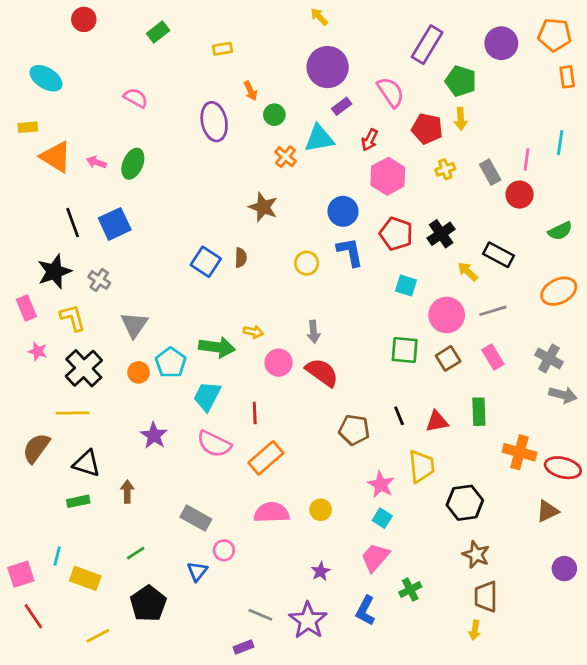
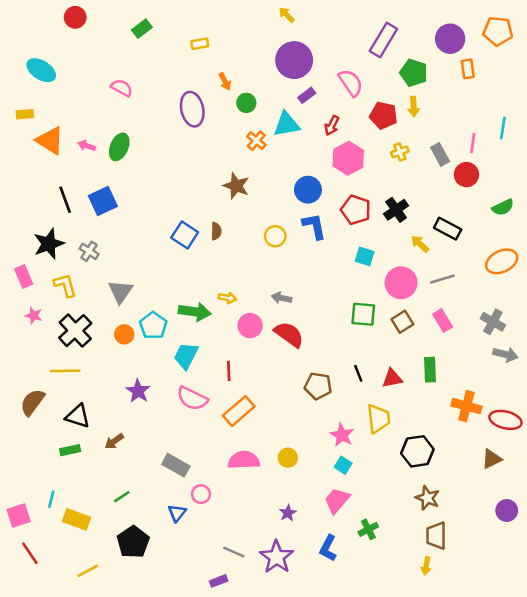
orange rectangle: (567, 77) -> (468, 69), moved
gray arrow: (314, 332) -> (282, 298), turned 108
brown arrow: (127, 492) -> (114, 441), turned -126

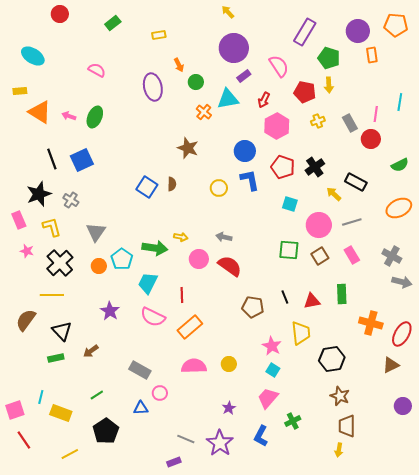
black triangle: (78, 416) -> (62, 331), turned 30
red ellipse: (505, 420) -> (402, 334), turned -75
blue triangle: (177, 513) -> (141, 408), turned 49

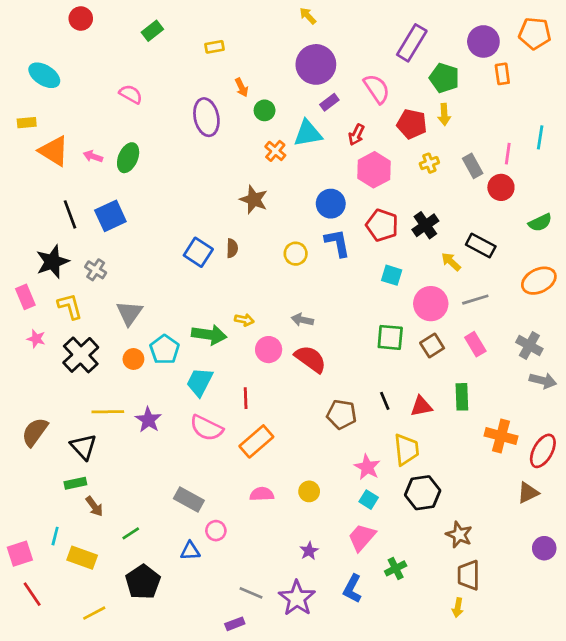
yellow line: (52, 295) -> (108, 412), moved
brown arrow: (91, 351) -> (94, 506), moved, turned -91
black hexagon: (332, 359) -> (423, 493), moved
pink semicircle: (194, 366) -> (262, 494), size x0.7

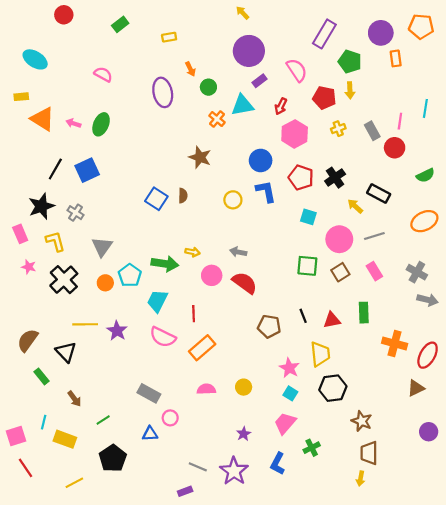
black line: (70, 214) -> (55, 169), turned 50
green rectangle: (75, 483) -> (41, 376), moved, turned 63

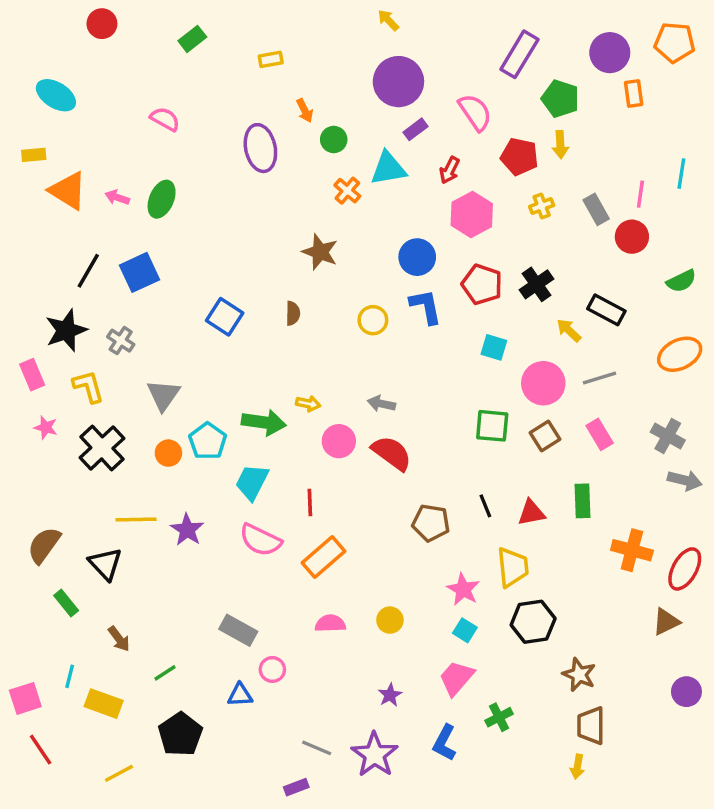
blue square: (156, 199) -> (225, 317), moved

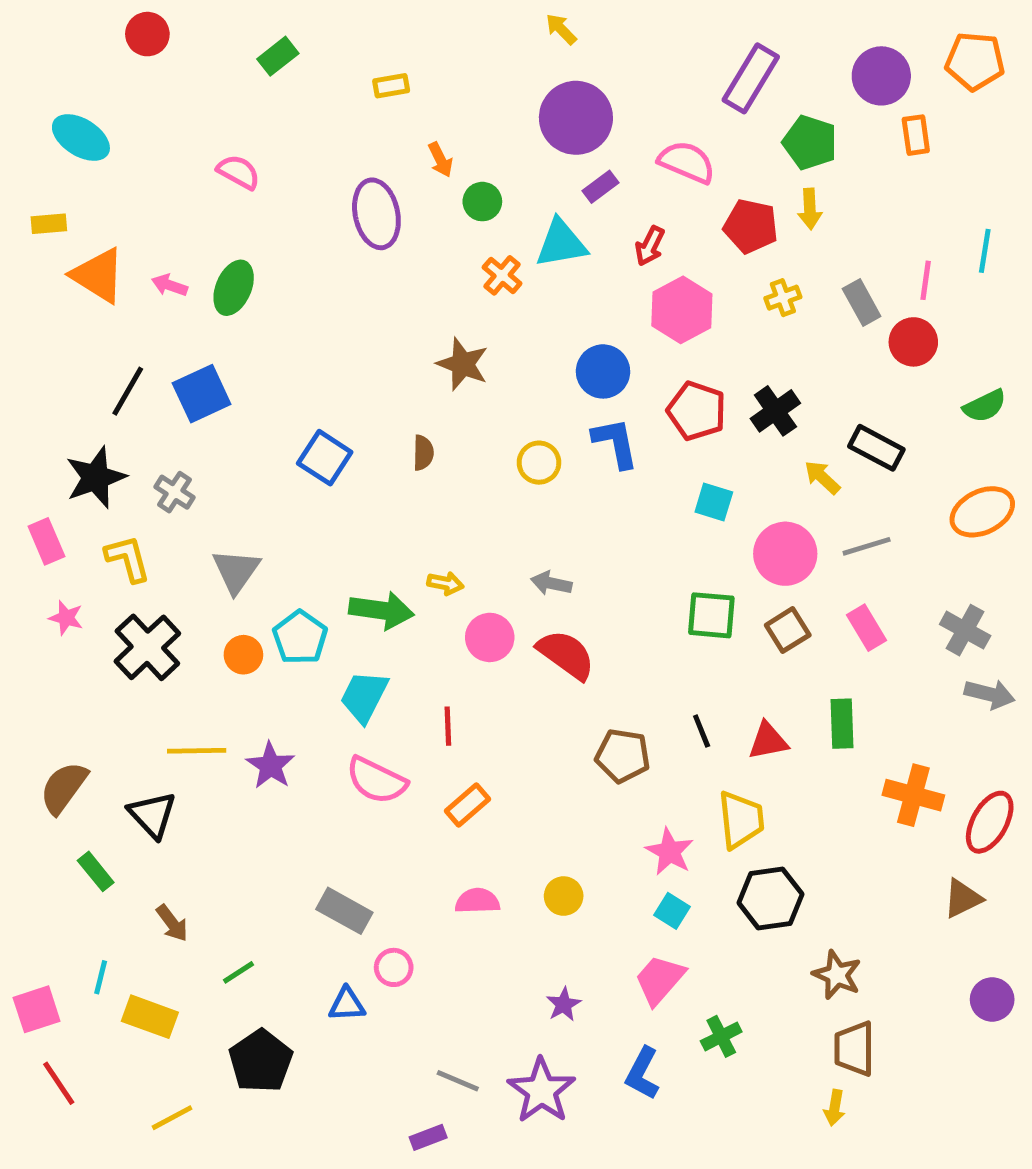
pink semicircle: (475, 112) -> (687, 162), turned -33
orange rectangle: (323, 557) -> (468, 805), size x0.7

